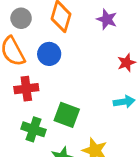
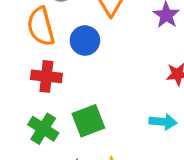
green square: (67, 115) -> (88, 121), turned 35

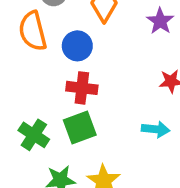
red cross: (46, 76) -> (82, 88), moved

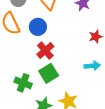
red cross: (82, 88) -> (45, 50), turned -36

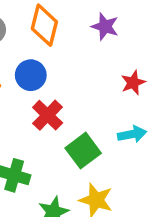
green square: (49, 73) -> (83, 151), moved

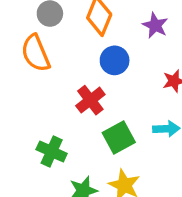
blue circle: (31, 75) -> (115, 60), moved

